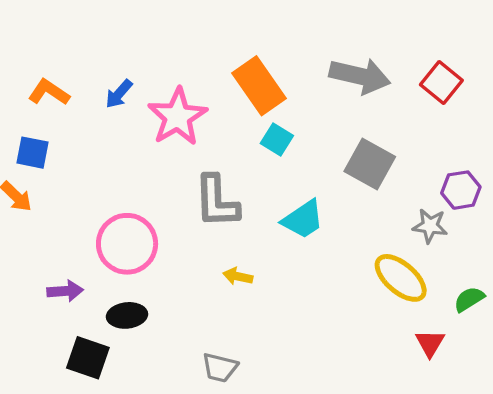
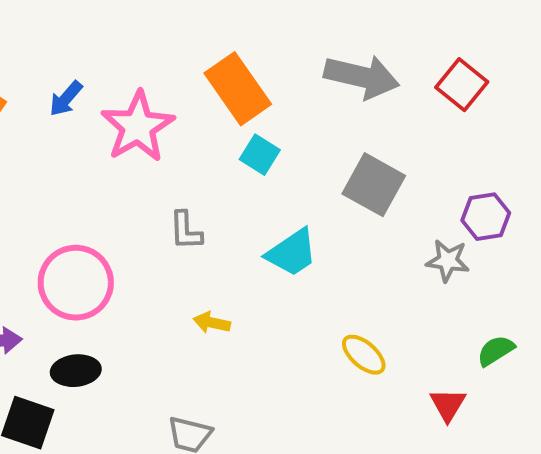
gray L-shape: (217, 201) -> (186, 231), size x0.6
yellow ellipse: (401, 278) -> (364, 355), moved, size x0.7

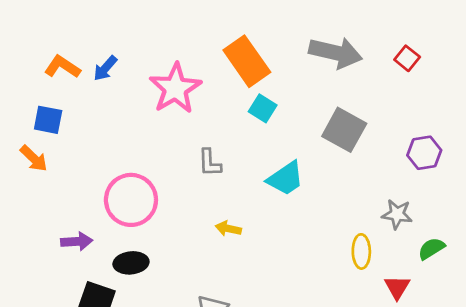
red square: (462, 85) -> (407, 58), size x0.7
blue arrow: (66, 99) -> (105, 68), moved
gray star: (448, 261) -> (397, 214), moved
yellow ellipse: (364, 355) -> (361, 251), moved, turned 48

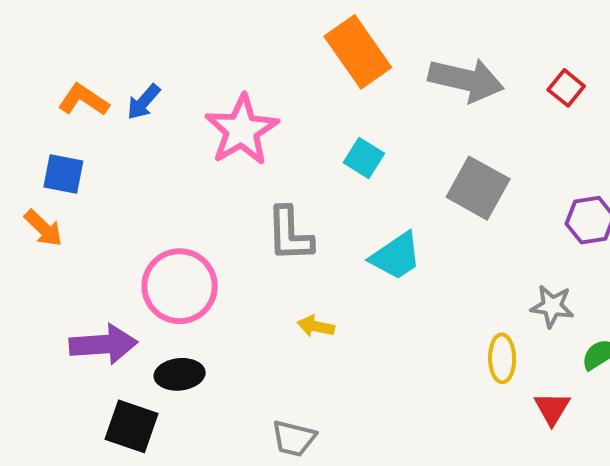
orange rectangle: (247, 61) -> (358, 52), moved
gray L-shape: (210, 163) -> (290, 234), size x1.4
purple arrow: (77, 241) -> (103, 344), size x1.5

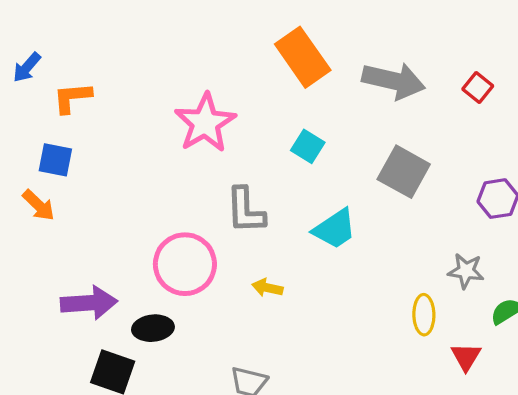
orange L-shape: (83, 100) -> (72, 98), turned -39
blue arrow: (144, 102) -> (27, 67), moved
pink circle: (180, 286) -> (185, 264), moved

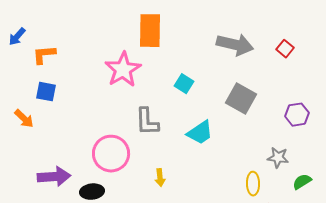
orange rectangle: (303, 57) -> (150, 31), moved, turned 36
blue square: (55, 160) -> (46, 92), moved
yellow arrow: (267, 288) -> (160, 178), moved, turned -108

